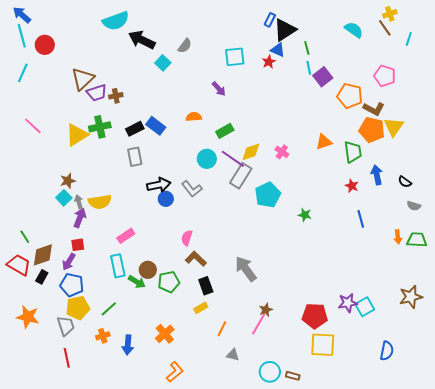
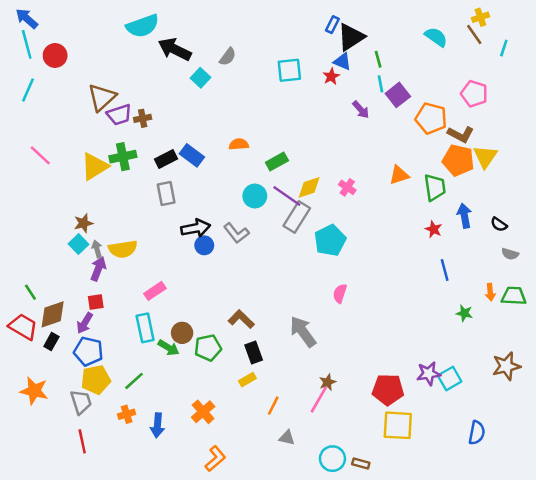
purple arrow: (219, 89) -> (361, 110), moved
green star: (305, 215) -> (464, 313), moved
pink semicircle: (187, 238) -> (340, 293), moved

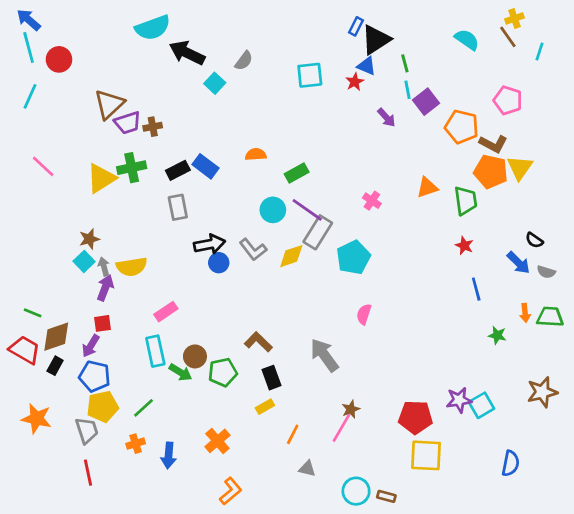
yellow diamond: (309, 187) -> (291, 256), moved
blue arrow: (464, 216) -> (518, 263), moved, turned 145
green line: (30, 292) -> (33, 313), turned -35

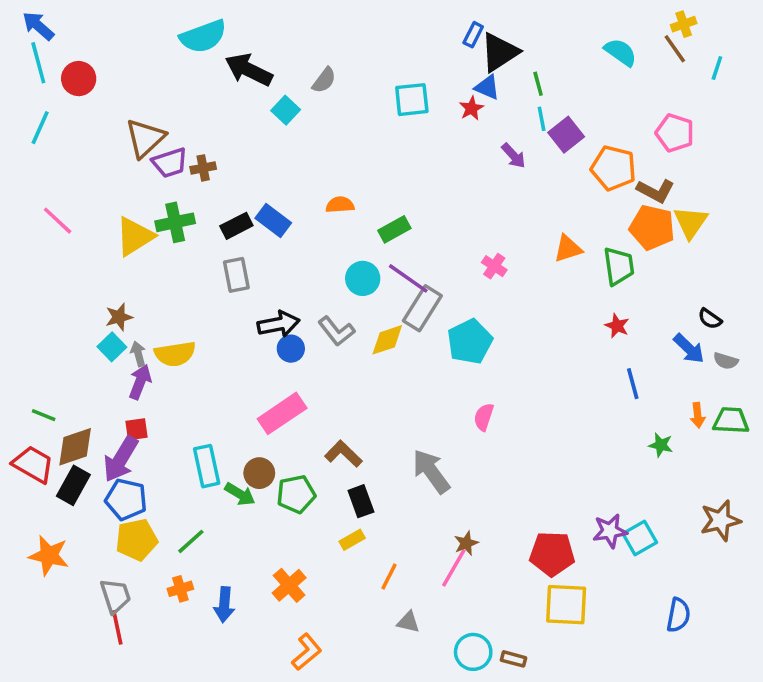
pink rectangle: (166, 312) -> (282, 413), moved, size x1.5
purple arrow: (91, 346) -> (121, 459), size x1.5
black rectangle: (55, 366) -> (73, 485), size x1.5
gray trapezoid: (87, 430) -> (115, 596), moved

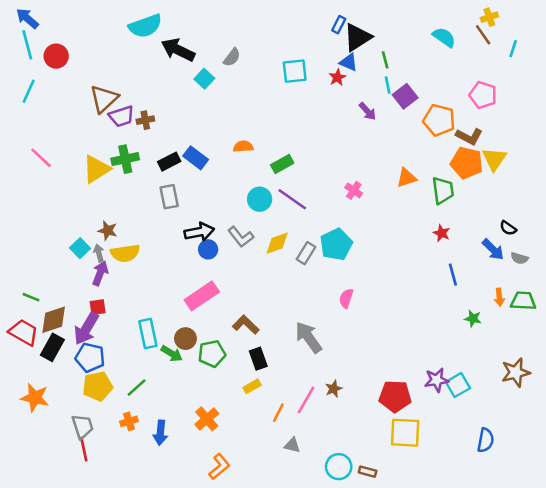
gray rectangle: (422, 308) -> (306, 253), moved, size x0.7
brown star: (119, 317) -> (108, 231), moved, turned 30
pink line: (454, 568) -> (306, 400), moved

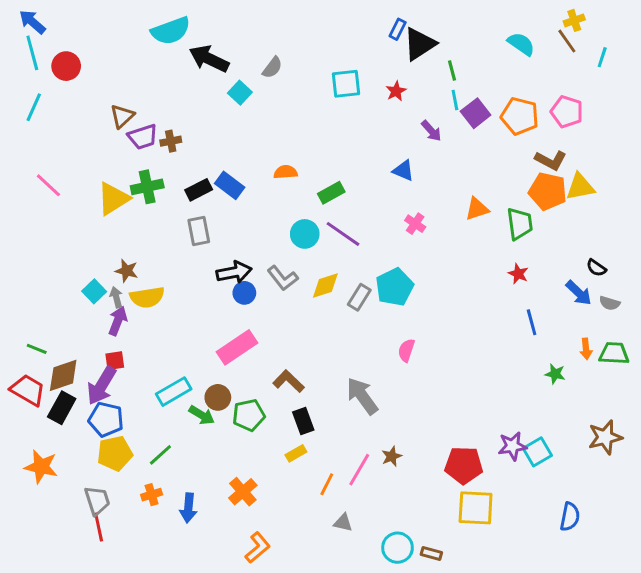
blue triangle: (349, 62) -> (403, 171), moved
brown triangle: (104, 99) -> (122, 116), size x0.7
orange pentagon: (439, 120) -> (520, 116), moved
yellow triangle: (494, 159) -> (580, 187), turned 44
cyan rectangle: (148, 334) -> (174, 392), turned 72

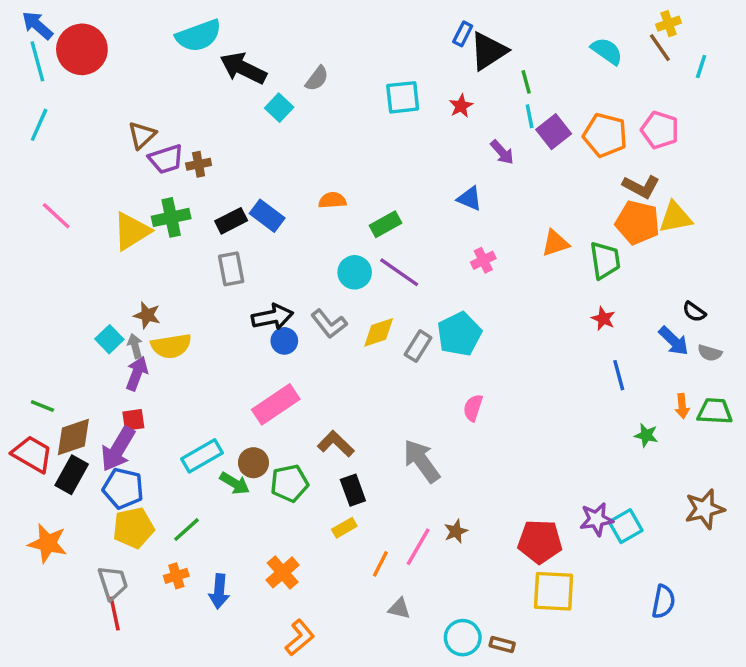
red circle: (66, 66) -> (82, 49), moved, size x1.5
pink cross: (415, 224) -> (483, 260), turned 30

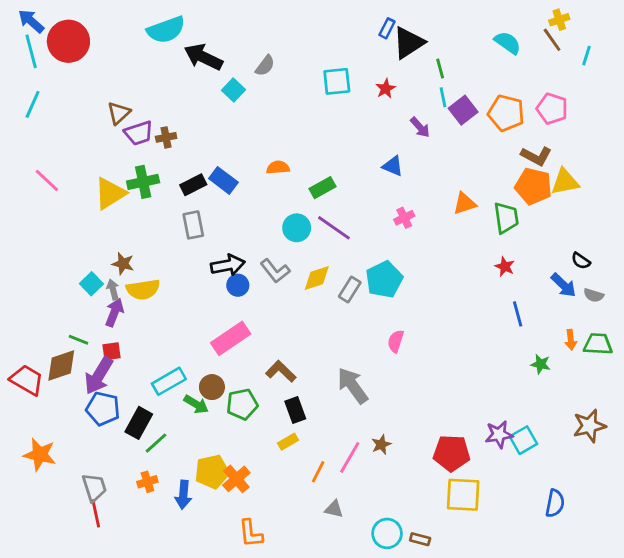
green line: (42, 406) -> (79, 340), moved
black rectangle: (72, 475) -> (139, 423), moved
yellow pentagon: (133, 528) -> (212, 472), moved
orange L-shape: (300, 638) -> (251, 533), turned 124

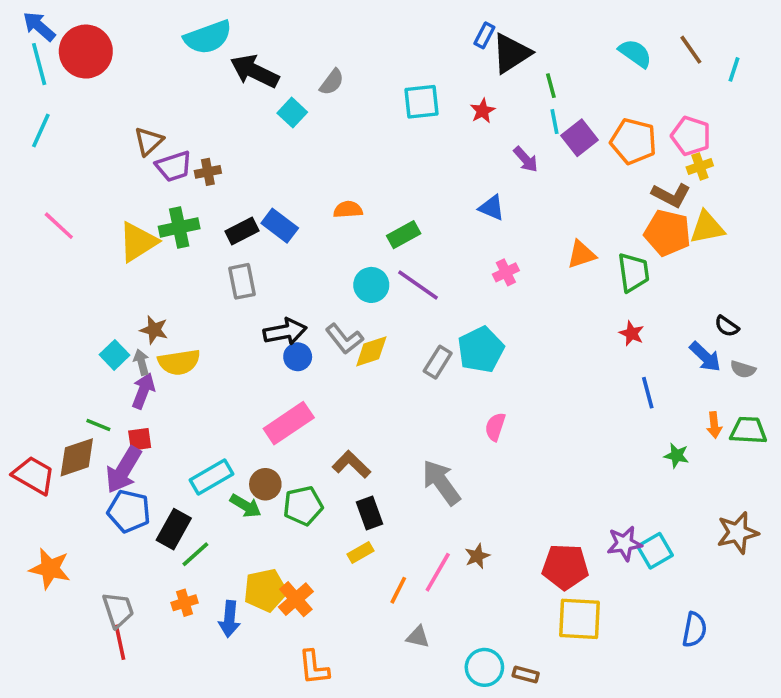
yellow cross: (559, 20) -> (700, 166), moved
yellow diamond: (317, 278) -> (371, 351), moved

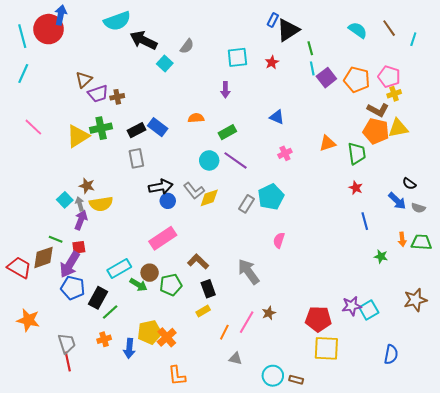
blue arrow: (39, 26) -> (61, 15), moved, turned 60
purple arrow: (526, 159) -> (225, 90), moved, turned 42

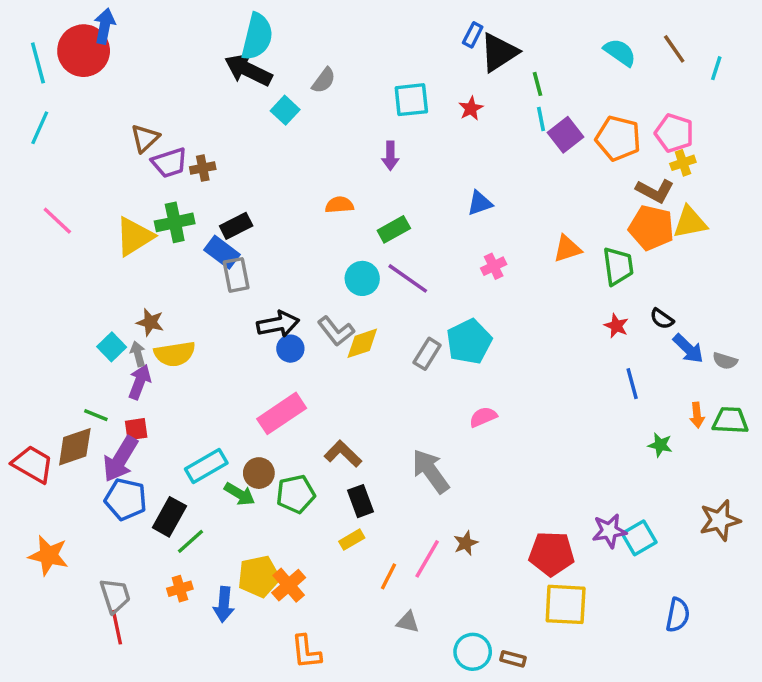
cyan semicircle: (117, 21) -> (257, 37), moved, turned -56
blue triangle: (277, 117) -> (480, 203), turned -42
blue rectangle: (158, 127) -> (222, 252), moved
black semicircle: (409, 184) -> (662, 319), moved
pink semicircle: (279, 240) -> (483, 417), turned 49

